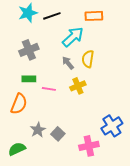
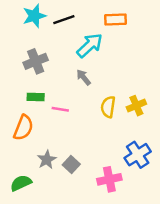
yellow semicircle: (88, 59) -> (108, 107), moved
yellow cross: (78, 86) -> (136, 106), moved

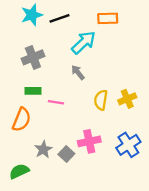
pink cross: (109, 179) -> (89, 141), moved

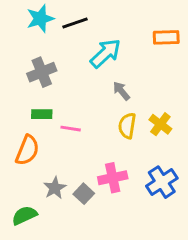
orange rectangle: (108, 18) -> (166, 37), moved
gray arrow: (78, 72) -> (121, 91), moved
yellow cross: (127, 99) -> (160, 124), turned -30

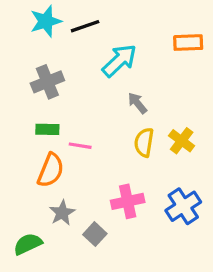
orange semicircle: (27, 150) -> (51, 170), moved
gray square: (84, 194) -> (95, 234), moved

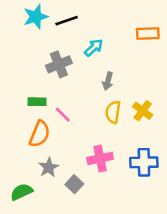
cyan arrow: (119, 61) -> (94, 48), size x0.7
gray cross: (47, 82) -> (59, 64), moved
gray arrow: (137, 103) -> (108, 81), turned -126
pink line: (80, 146) -> (63, 115), turned 36
blue cross: (183, 206) -> (144, 162), turned 32

